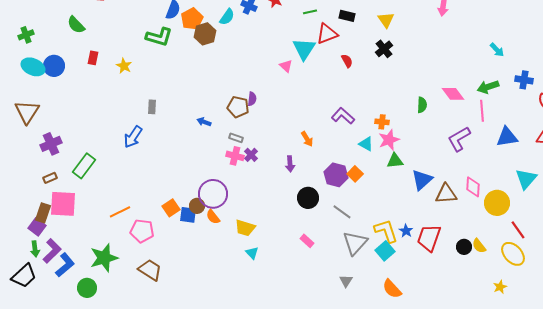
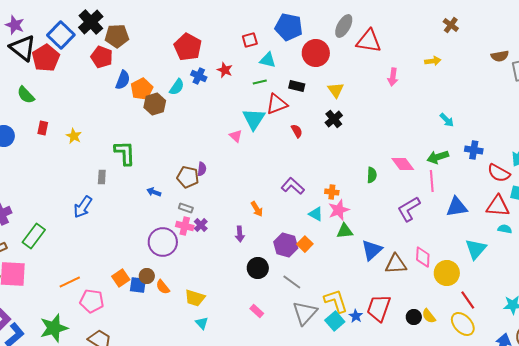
green L-shape: (159, 37) -> (125, 153), moved, turned -108
purple circle: (213, 194) -> (163, 242), moved
blue star: (406, 231) -> (356, 316), moved

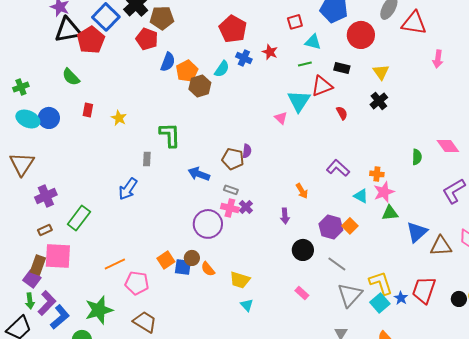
black triangle: (23, 48) -> (68, 30), turned -48
blue arrow: (154, 192) -> (199, 174), size x1.5

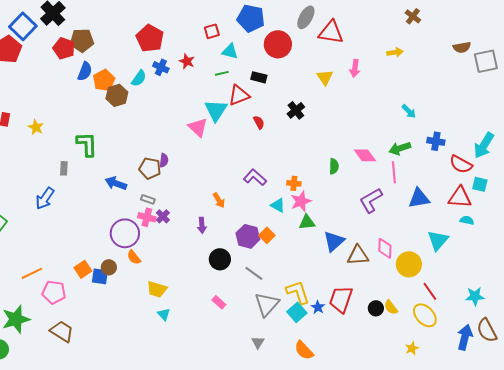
brown pentagon: (162, 18) -> (82, 40), moved
yellow triangle: (381, 72) -> (325, 77), moved
pink triangle: (281, 118) -> (198, 127), size x1.5
orange semicircle: (208, 269) -> (134, 257), moved

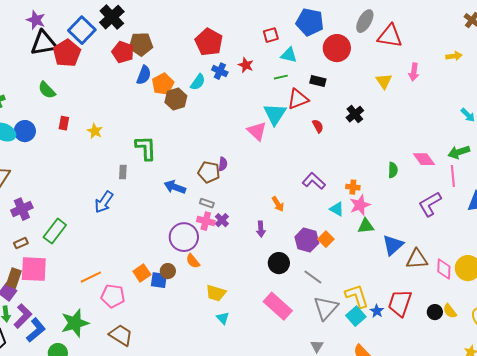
pink diamond: (385, 248) -> (444, 269), moved
pink rectangle: (219, 302) -> (278, 306), size x2.0

